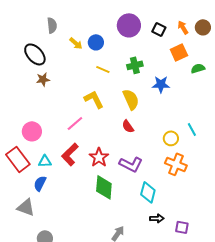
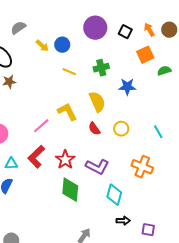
gray semicircle: (52, 25) -> (18, 28), turned -119
yellow L-shape: (94, 99) -> (67, 112), moved
yellow circle: (171, 138) -> (121, 129), moved

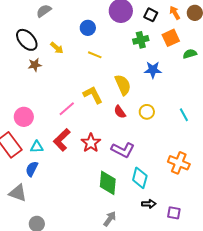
yellow arrow: (42, 46) -> (57, 48), moved
green cross: (101, 68) -> (141, 40), moved
orange cross: (142, 167) -> (179, 163), moved
green diamond: (70, 190) -> (108, 183), moved

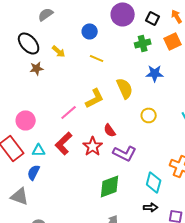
yellow L-shape: (93, 95) -> (95, 98), turned 90
red semicircle: (120, 112) -> (110, 130), moved
cyan diamond: (140, 178) -> (154, 182), moved
green diamond: (108, 183) -> (110, 186), turned 65

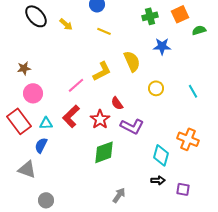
brown star: (37, 68) -> (24, 68), moved
green diamond: (110, 186) -> (104, 152), moved

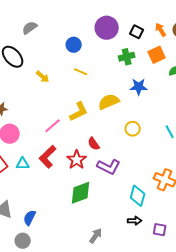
yellow arrow: (66, 24) -> (43, 77), moved
yellow semicircle: (132, 61) -> (109, 102), turned -90
blue semicircle: (41, 145) -> (30, 218), moved

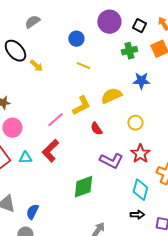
yellow arrow: (43, 77) -> (36, 66), moved
red semicircle: (94, 144) -> (96, 129), moved
red star: (77, 160) -> (140, 154), moved

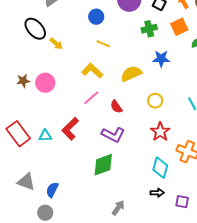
yellow L-shape: (81, 106) -> (92, 71), moved, turned -110
pink line: (55, 120) -> (91, 98), moved
pink circle: (12, 128) -> (45, 83), moved
purple L-shape: (111, 161) -> (113, 135), moved

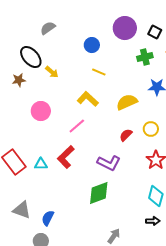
brown star: (23, 81) -> (19, 80), moved
pink line: (91, 98) -> (77, 126), moved
red semicircle: (116, 107) -> (126, 135), moved, turned 80

